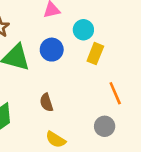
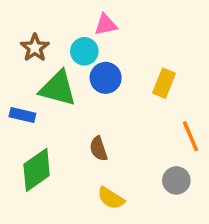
cyan circle: (83, 30) -> (84, 51), moved

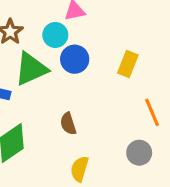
green triangle: (58, 88) -> (31, 69), turned -39
yellow semicircle: (111, 198) -> (80, 169), turned 75

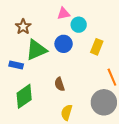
cyan circle: (55, 35) -> (79, 25), moved
gray circle: (139, 153) -> (104, 102), size x1.6

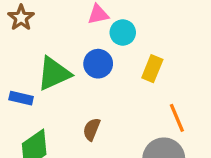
brown star: (23, 27) -> (21, 18), moved
brown semicircle: (60, 84) -> (92, 129), turned 40

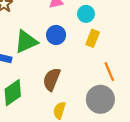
cyan circle: (123, 32) -> (86, 14), moved
brown semicircle: (92, 129) -> (52, 79), size x1.5

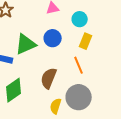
orange line: (109, 72) -> (79, 65), moved
gray circle: (100, 99) -> (79, 97), moved

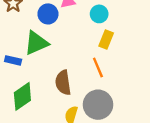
blue circle: (53, 38) -> (48, 14), moved
brown semicircle: (49, 78) -> (63, 83), turned -30

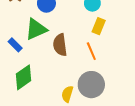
blue rectangle: (13, 60) -> (15, 45), turned 32
brown semicircle: (63, 83) -> (60, 45), moved

